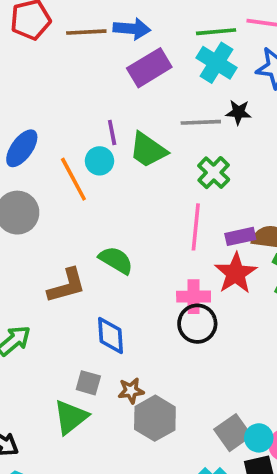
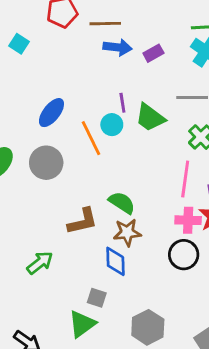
blue arrow: (132, 29) -> (118, 47), moved
purple rectangle: (149, 68) -> (153, 53), size x0.6
pink cross: (194, 297) -> (188, 220), moved
brown star: (131, 391) -> (127, 232), moved, size x1.4

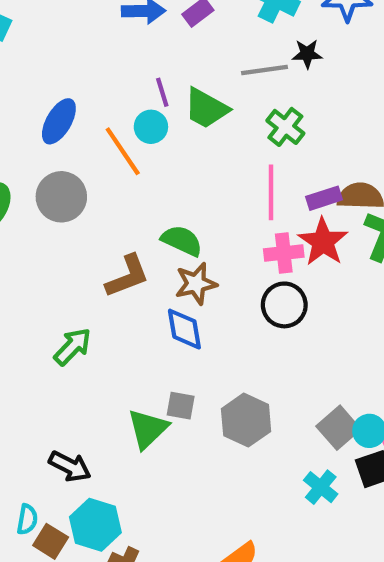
gray square: (97, 298) -> (181, 406), moved

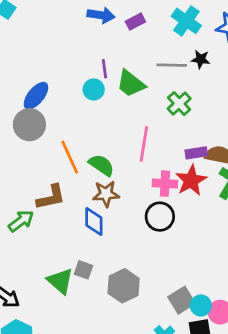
blue ellipse: (59, 121) -> (36, 96), moved
orange line: (123, 151) -> (70, 157), moved
pink line: (271, 192) -> (144, 144), moved
brown L-shape: (127, 276) -> (51, 197), moved
green triangle: (148, 429) -> (60, 281), turned -44

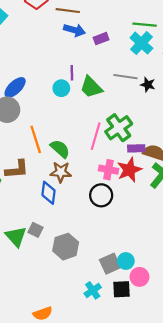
black star: (201, 59) -> (148, 85), moved
green cross: (179, 104) -> (119, 128), moved, size x1.4
cyan circle: (201, 305) -> (126, 261), moved

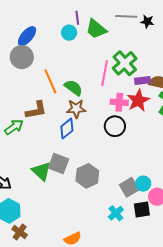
blue diamond: (48, 193) -> (67, 129), turned 50
gray square: (35, 230) -> (58, 163), size x1.5

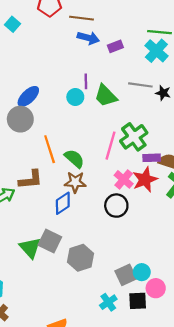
pink cross: (119, 102) -> (124, 179), turned 30

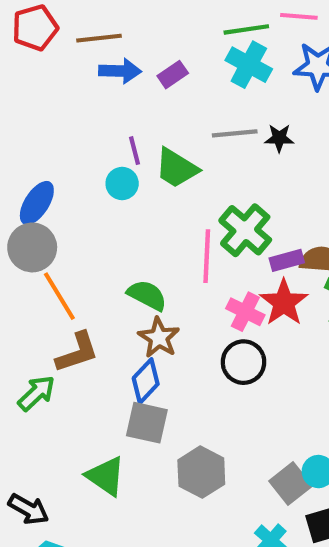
orange line: (50, 149) -> (59, 296), moved
brown star: (75, 182) -> (159, 338), turned -30
gray square: (50, 241) -> (147, 423), moved

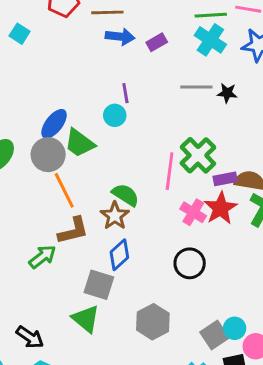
green trapezoid: (177, 168) -> (80, 143), moved
brown star: (159, 338) -> (115, 216), moved
black circle: (244, 362) -> (190, 263), moved
gray square: (147, 423) -> (99, 285), moved

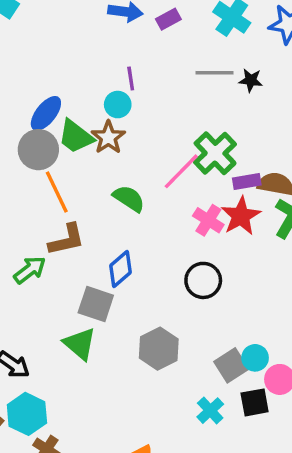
pink line: (170, 171) -> (181, 171), turned 36
brown star: (115, 216) -> (108, 137), moved

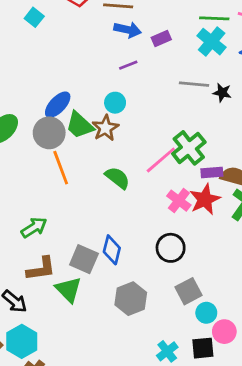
purple line: (131, 78) -> (128, 65), moved, turned 72
brown L-shape: (67, 240) -> (41, 269), moved
blue diamond: (121, 269) -> (112, 250), moved, turned -40
gray square: (231, 365) -> (188, 291), moved

